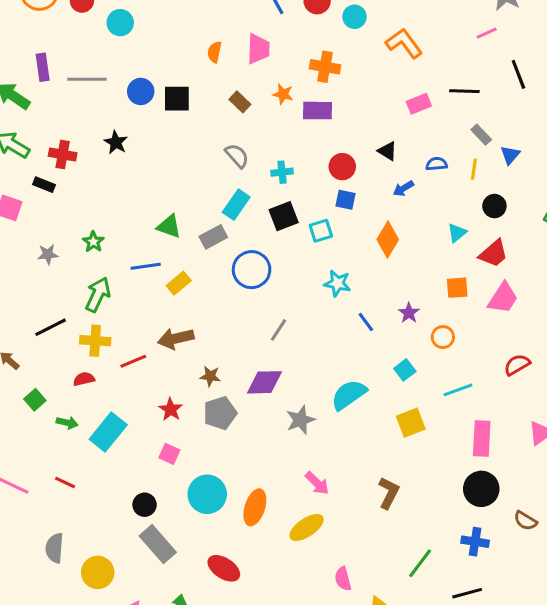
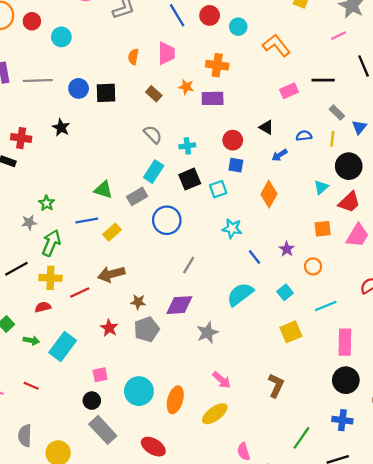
black circle: (494, 206) -> (349, 166), size x1.5
gray star: (48, 254) -> (29, 222), moved
cyan semicircle: (349, 395) -> (240, 294), moved
pink square: (169, 454) -> (100, 375), moved, turned -35

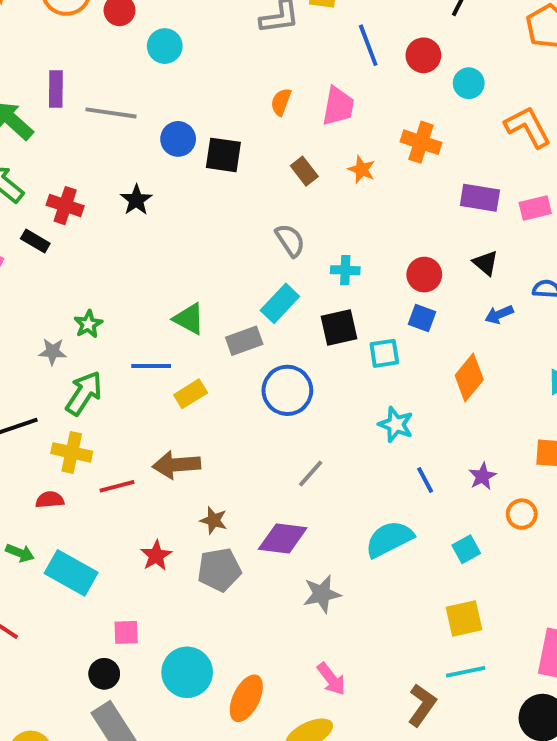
purple rectangle: (213, 98) -> (480, 198), moved
cyan line: (326, 306) -> (466, 672), moved
cyan rectangle: (63, 347) -> (71, 573), turned 72

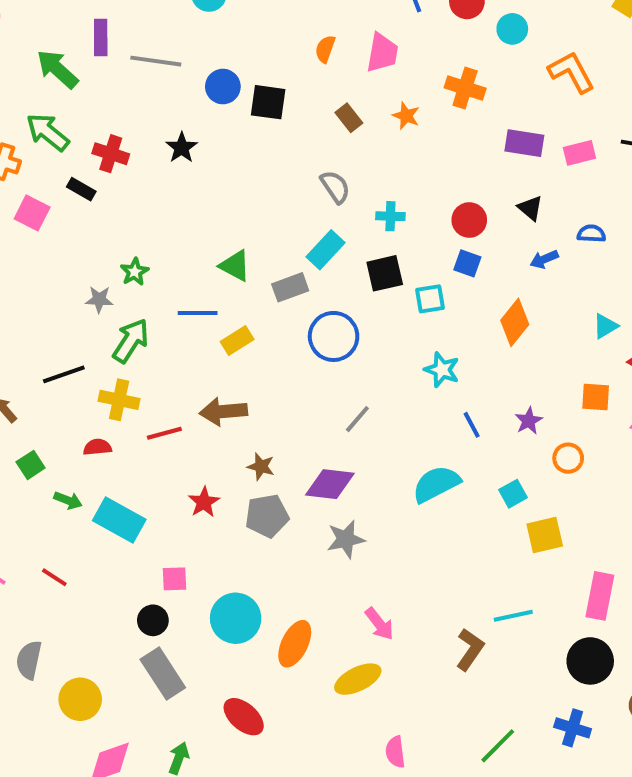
gray star: (322, 594) -> (346, 539), moved
yellow square: (464, 618) -> (545, 535), moved

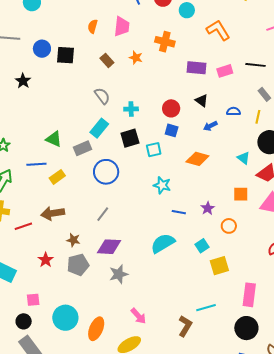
orange diamond: (515, 322) -> (197, 159), turned 70
cyan triangle: (605, 326) -> (243, 158), turned -48
gray line: (357, 419) -> (103, 214), moved
blue line: (472, 425) -> (179, 212), turned -48

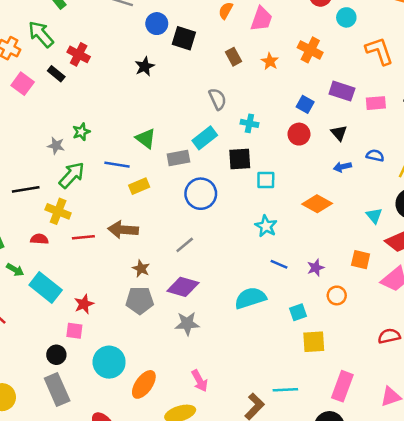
black star: (23, 81) -> (145, 66), moved
blue square: (172, 130) -> (305, 104), moved
red star: (46, 260) -> (84, 304), moved

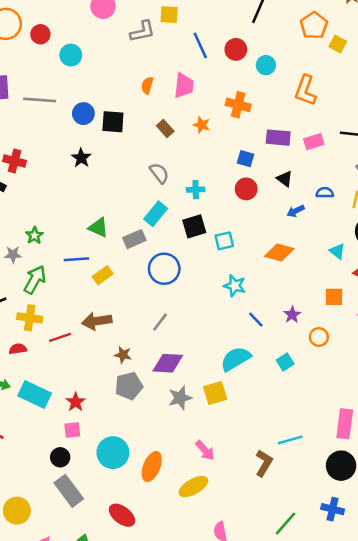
orange L-shape: (379, 51) -> (305, 90), turned -128
blue line: (279, 264) -> (256, 320), turned 36
yellow square: (314, 342) -> (215, 393), moved

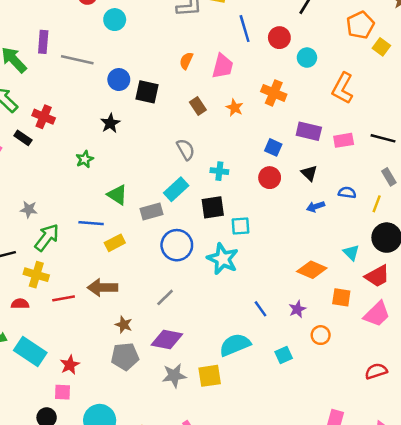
green star: (34, 235) -> (85, 159), moved
orange diamond: (279, 252) -> (312, 270), moved
cyan star: (235, 286) -> (223, 259), moved, size x1.4

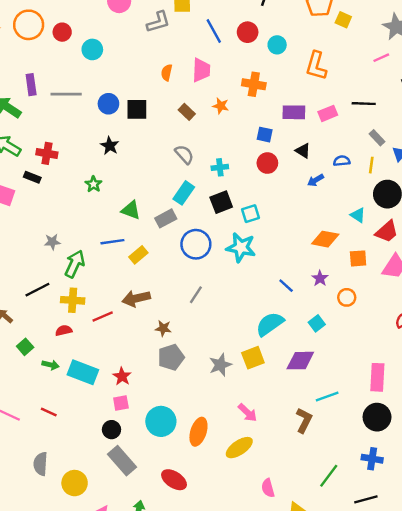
purple diamond: (167, 339) -> (300, 361), moved

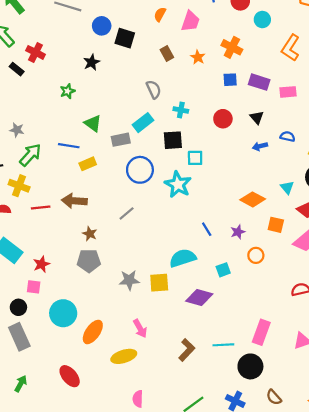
blue square: (265, 135) -> (230, 80), moved, turned -32
cyan line: (327, 397) -> (223, 345), moved
red ellipse: (174, 480) -> (70, 376), moved

